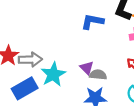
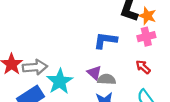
blue L-shape: (92, 21) -> (105, 40), moved

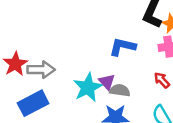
cyan star: (60, 81) -> (88, 87), moved

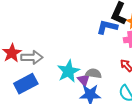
blue L-shape: (122, 47) -> (107, 27), moved
purple triangle: (107, 82) -> (84, 80), moved

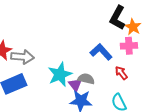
blue L-shape: (107, 27) -> (101, 52), moved, turned 30

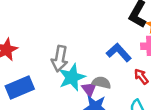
gray arrow: (23, 57) -> (60, 59), moved, turned 95

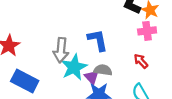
blue L-shape: (119, 52) -> (98, 40), moved, turned 35
blue rectangle: (20, 87) -> (25, 81), turned 55

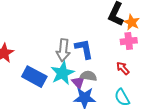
gray arrow: (61, 50) -> (63, 50), moved
blue rectangle: (25, 81) -> (34, 77), moved

